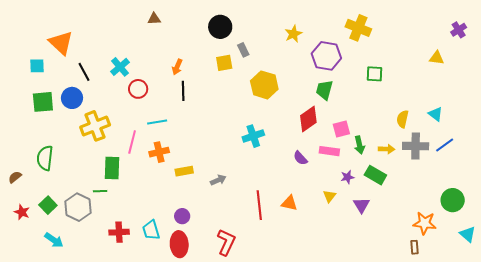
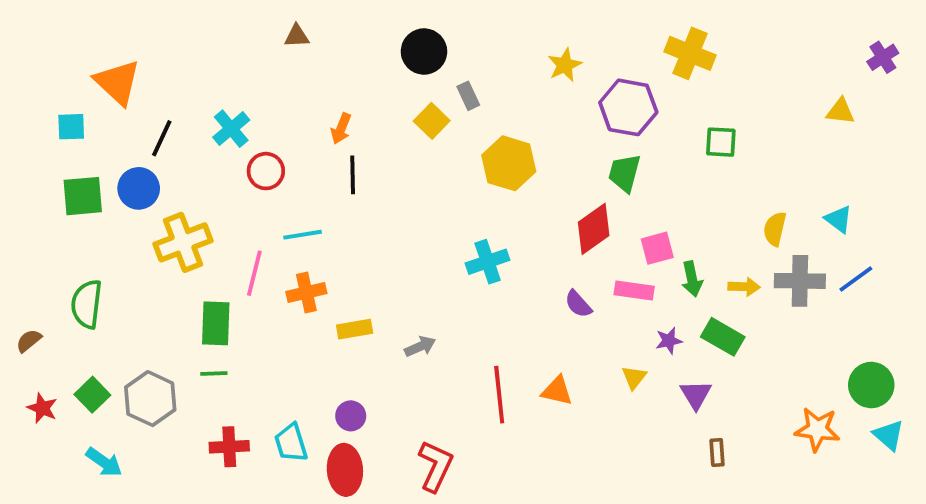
yellow square: (224, 63) -> (432, 121), turned -36
black line: (84, 72) -> (162, 138), turned 54
green line: (100, 191) -> (214, 373), moved
cyan triangle: (468, 234) -> (889, 435), moved
brown rectangle: (415, 247) -> (717, 453), moved

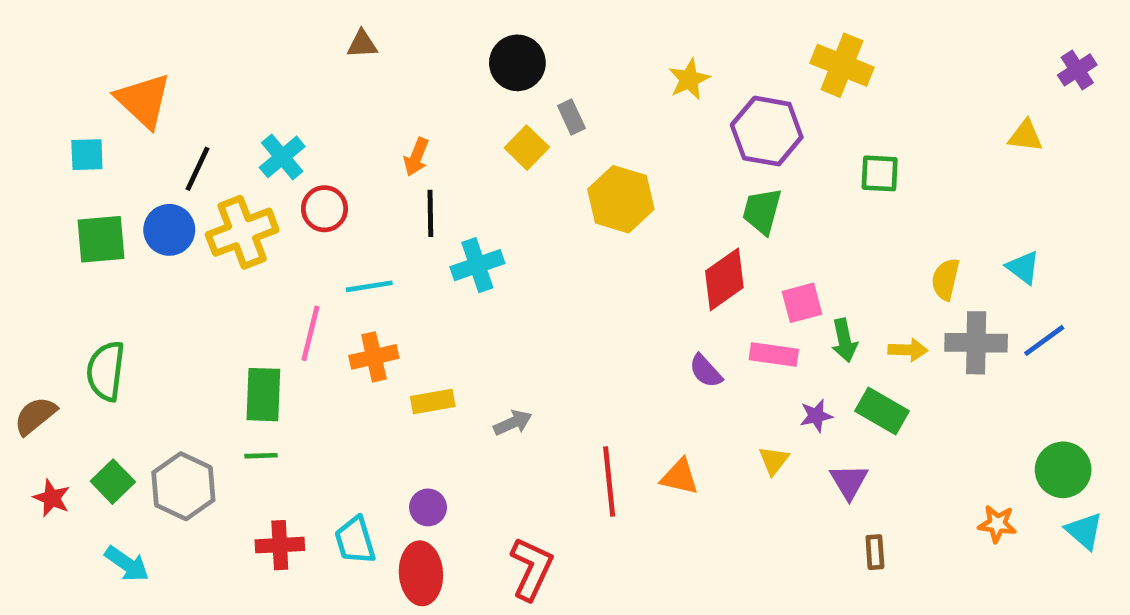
yellow cross: (183, 242) -> (242, 232), moved
cyan cross: (488, 262) -> (477, 265), moved
brown semicircle: (29, 341) -> (35, 416), size x1.4
orange star: (817, 429) -> (997, 524), size x0.7

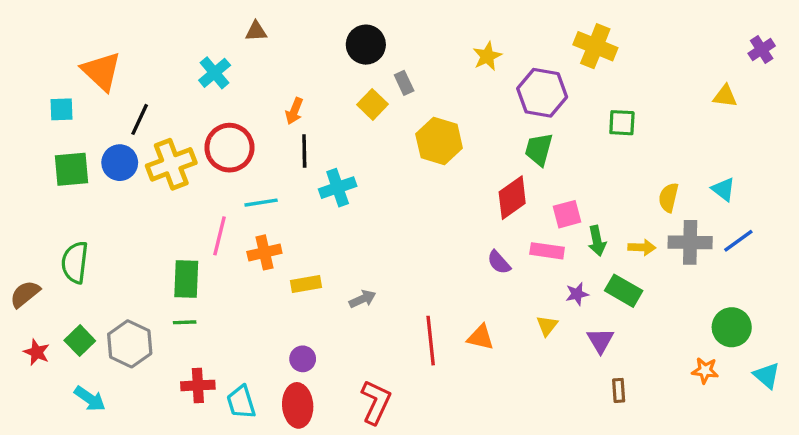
cyan cross: (282, 157) -> (215, 73), moved
red circle: (325, 209) -> (229, 148), size x1.5
green circle: (1063, 470) -> (732, 327), moved
cyan trapezoid: (355, 540) -> (241, 402), moved

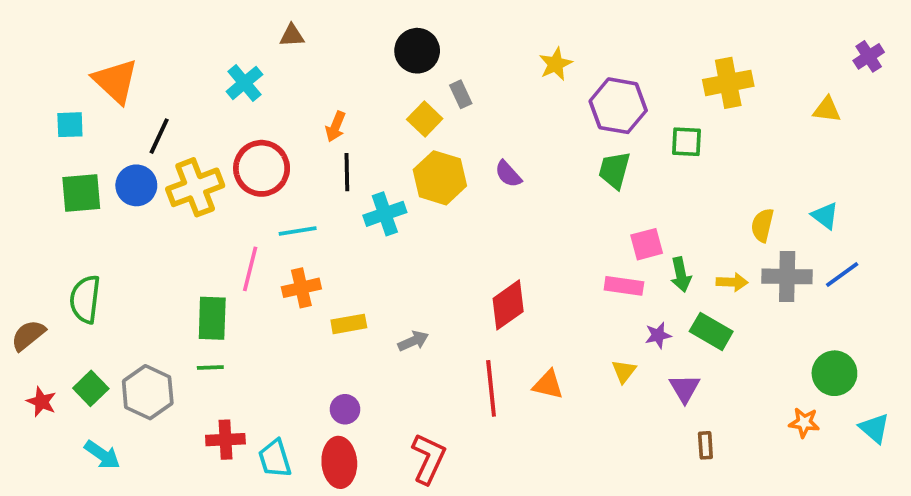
yellow cross: (595, 46) -> (728, 83), moved, turned -33
green square: (622, 123) -> (687, 142), moved
yellow hexagon: (439, 141) -> (440, 178), moved
red diamond: (512, 198) -> (508, 305), moved
purple semicircle: (499, 262) -> (508, 174), moved

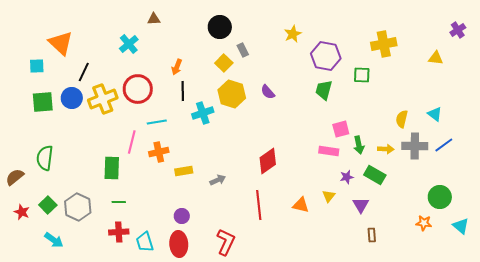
green line: (210, 368) -> (119, 202), moved
orange triangle: (548, 385) -> (301, 205), moved

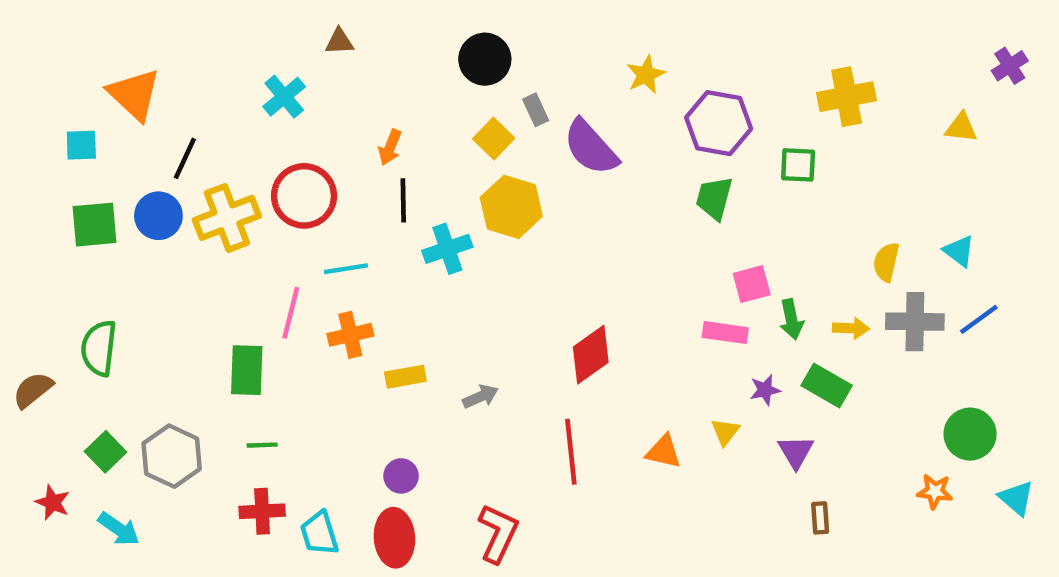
purple semicircle: (268, 92) -> (591, 147), moved, size x1.8
red star: (22, 212) -> (53, 502), moved

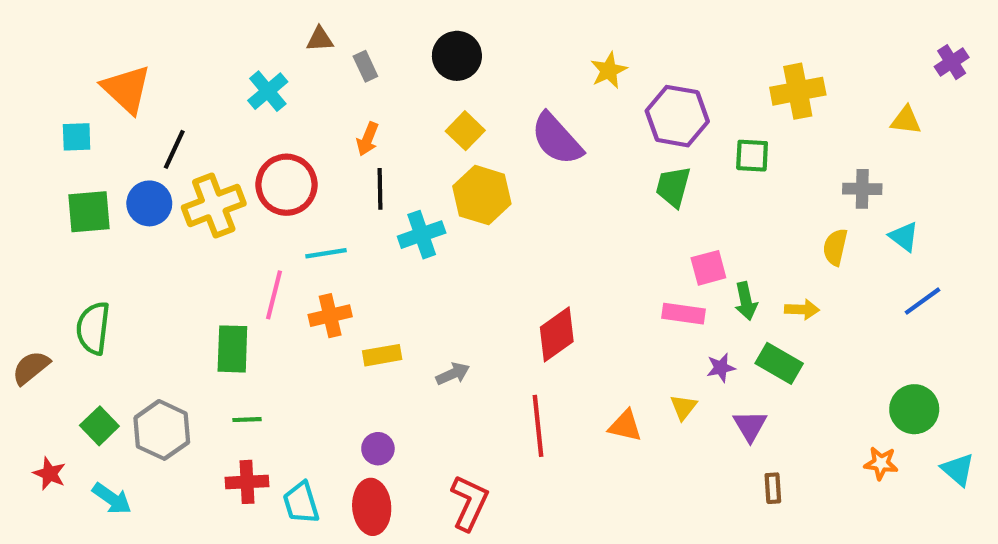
gray rectangle: (536, 110) -> (365, 66), moved
gray cross: (915, 322) -> (862, 189), moved, size x0.7

